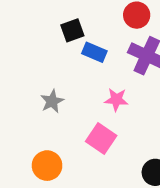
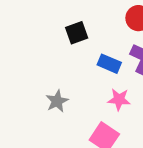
blue rectangle: (94, 52) -> (109, 64), moved

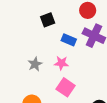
pink star: (119, 99) -> (61, 63), moved

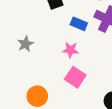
gray star: (35, 64) -> (25, 44), moved

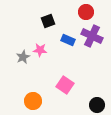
pink star: (71, 50) -> (40, 50), moved

